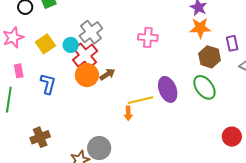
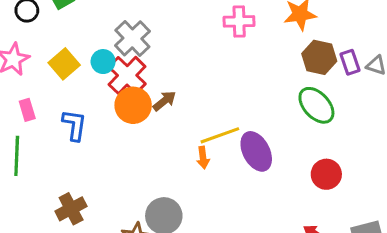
pink cross: (148, 37) -> (239, 21), moved
purple rectangle: (232, 43) -> (350, 62), moved
purple ellipse: (168, 89) -> (256, 151), moved
red circle: (232, 137) -> (326, 174), moved

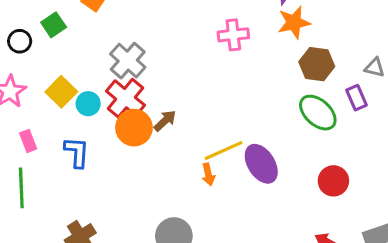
cyan circle: (103, 62) -> (88, 104), moved
purple rectangle: (350, 62) -> (357, 98), moved

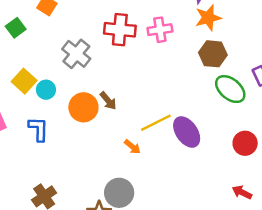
brown hexagon: (317, 64) -> (213, 54), moved
red cross: (125, 98) -> (120, 30), moved, turned -32
brown arrow: (165, 121) -> (108, 101), turned 96
orange arrow: (208, 174) -> (132, 147), moved, turned -36

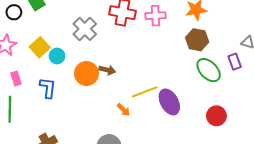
brown arrow: (108, 101) -> (107, 70), turned -42

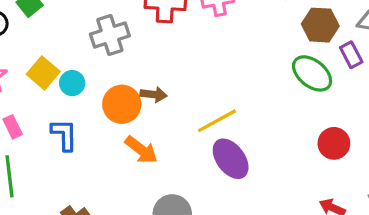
gray cross: (85, 29) -> (110, 35), turned 35
brown hexagon: (197, 40) -> (320, 25), moved
purple ellipse: (169, 102) -> (231, 159), moved
orange arrow: (124, 110) -> (141, 150), moved, size x1.5

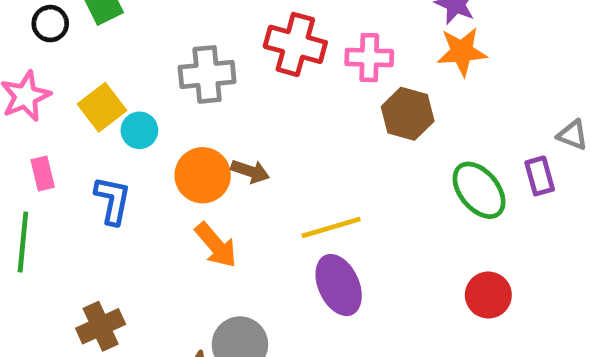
brown hexagon: (320, 25) -> (408, 114), moved

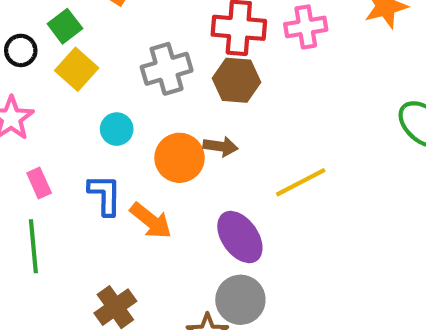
yellow square: (102, 107) -> (77, 69), moved
brown hexagon: (408, 114) -> (236, 80), moved
orange arrow: (216, 245) -> (151, 221), moved
purple ellipse: (339, 285) -> (240, 237), moved

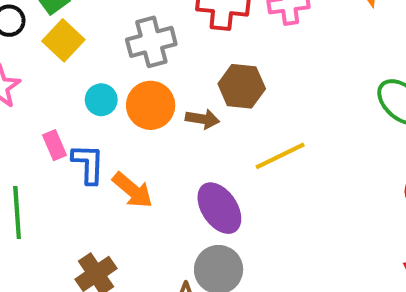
brown hexagon: (236, 80) -> (242, 86), moved
orange circle: (180, 158) -> (151, 105), moved
pink rectangle: (39, 183) -> (54, 145), moved

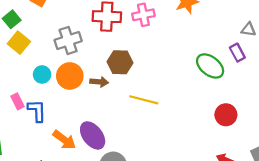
yellow line: (280, 156) -> (144, 100), turned 44
orange arrow: (133, 190) -> (64, 140), moved
purple ellipse: (219, 208) -> (93, 135), moved

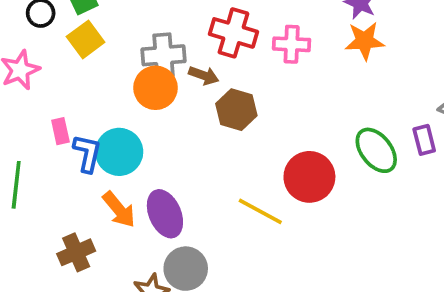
cyan circle: (42, 74) -> (119, 152), moved, size x1.6
orange circle: (70, 76) -> (156, 88), moved
brown arrow: (99, 82) -> (204, 76), moved
yellow line: (144, 100) -> (260, 211), moved
red circle: (226, 115) -> (309, 177), moved, size x1.4

